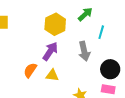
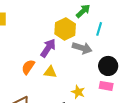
yellow hexagon: (55, 24) -> (65, 29), moved
gray arrow: (84, 51) -> (82, 48), turned -60

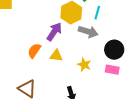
cyan line: (99, 29) -> (97, 13), moved
yellow star: (78, 92) -> (84, 65), moved

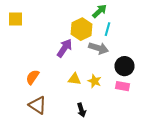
orange semicircle: (34, 51) -> (32, 77), moved
yellow triangle: (56, 56) -> (74, 79), moved

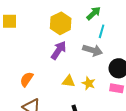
yellow hexagon: (82, 29) -> (61, 23), moved

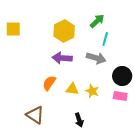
purple arrow: (59, 50) -> (62, 58), turned -120
orange semicircle: (27, 79) -> (49, 83), moved

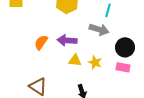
purple arrow: (62, 58) -> (67, 40), moved
orange semicircle: (49, 83) -> (41, 42), moved

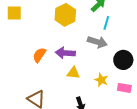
yellow star: (95, 62) -> (101, 80), moved
pink rectangle: (123, 67) -> (124, 88), moved

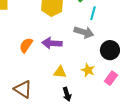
yellow triangle: (73, 73) -> (60, 72), moved
pink rectangle: (124, 88) -> (111, 78), turned -64

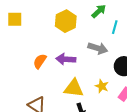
cyan line: (93, 13) -> (115, 27), moved
yellow triangle: (60, 72) -> (74, 88), size x1.5

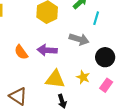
orange semicircle: (40, 61) -> (21, 52), turned -70

